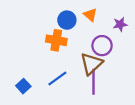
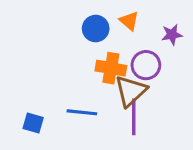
orange cross: (56, 40) -> (111, 68), moved
blue line: (57, 79) -> (82, 112), turned 42
blue square: (23, 86) -> (33, 123), turned -32

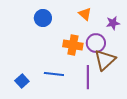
blue circle: (96, 29) -> (43, 18), moved
brown triangle: (131, 91) -> (105, 60), moved
blue square: (33, 123) -> (22, 81), turned 32

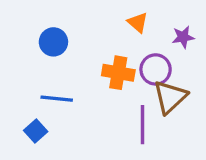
blue circle: (43, 18) -> (53, 42), moved
blue line: (54, 74) -> (57, 99), moved

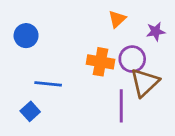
orange triangle: (138, 22) -> (117, 19), turned 36
blue circle: (53, 42) -> (26, 36), moved

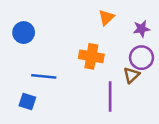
purple circle: (132, 59) -> (142, 58), moved
brown triangle: (145, 82) -> (131, 75), size x0.6
blue square: (30, 111) -> (27, 102), turned -30

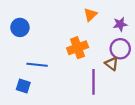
orange cross: (91, 56) -> (78, 48), turned -30
brown triangle: (131, 75) -> (112, 64), turned -40

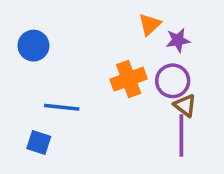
purple star: (120, 24) -> (178, 40), moved
purple circle: (120, 49) -> (173, 81), moved
purple line: (94, 82) -> (181, 135), moved

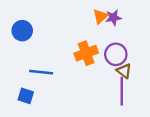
purple star: (178, 40) -> (113, 18), moved

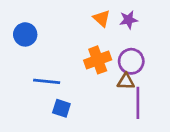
orange triangle: (100, 16) -> (102, 18), moved, turned -35
brown triangle: (124, 71) -> (126, 81), moved, turned -35
blue square: (26, 96) -> (61, 108), moved

